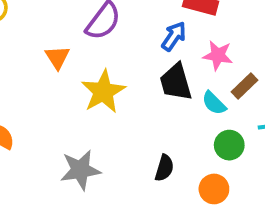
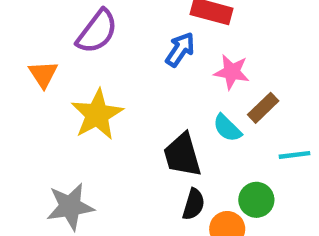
black trapezoid: (176, 82) -> (182, 155), moved
green circle: (229, 145) -> (256, 200), moved
black semicircle: (164, 168) -> (194, 204), moved

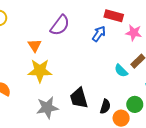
pink star: (232, 72) -> (134, 33), moved
yellow star: (97, 115) -> (40, 71), moved, turned 30
black trapezoid: (182, 155) -> (79, 98), moved

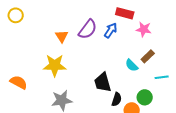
purple semicircle: (60, 25) -> (88, 29), moved
orange triangle: (35, 45) -> (62, 36), moved
black trapezoid: (79, 98) -> (103, 82), moved

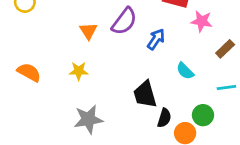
blue arrow: (111, 30) -> (156, 39), moved
brown rectangle: (148, 56) -> (225, 49), moved
yellow star: (55, 65) -> (79, 71), size x0.6
orange semicircle: (19, 82) -> (29, 72), moved

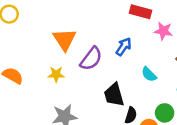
purple semicircle: (124, 21) -> (91, 59), moved
orange triangle: (88, 31) -> (65, 39), size x1.5

